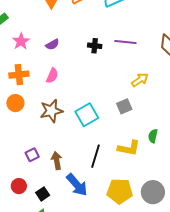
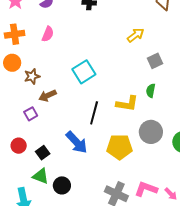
gray square: (124, 106) -> (155, 61), moved
brown star: (51, 111) -> (32, 76), moved, size x0.7
brown arrow: (57, 161) -> (48, 96), moved, turned -102
gray circle: (153, 192) -> (151, 132), moved

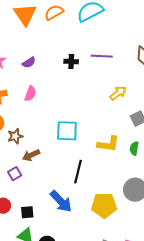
cyan square: (84, 72) -> (67, 131), turned 35
yellow L-shape: (127, 104) -> (108, 144), moved
black square: (43, 153) -> (27, 212), turned 32

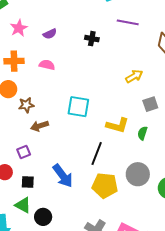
purple line: (102, 56) -> (128, 22), moved
pink semicircle: (30, 94) -> (47, 65), turned -105
black line: (78, 172) -> (97, 154), moved
purple square: (15, 174) -> (24, 152), moved

